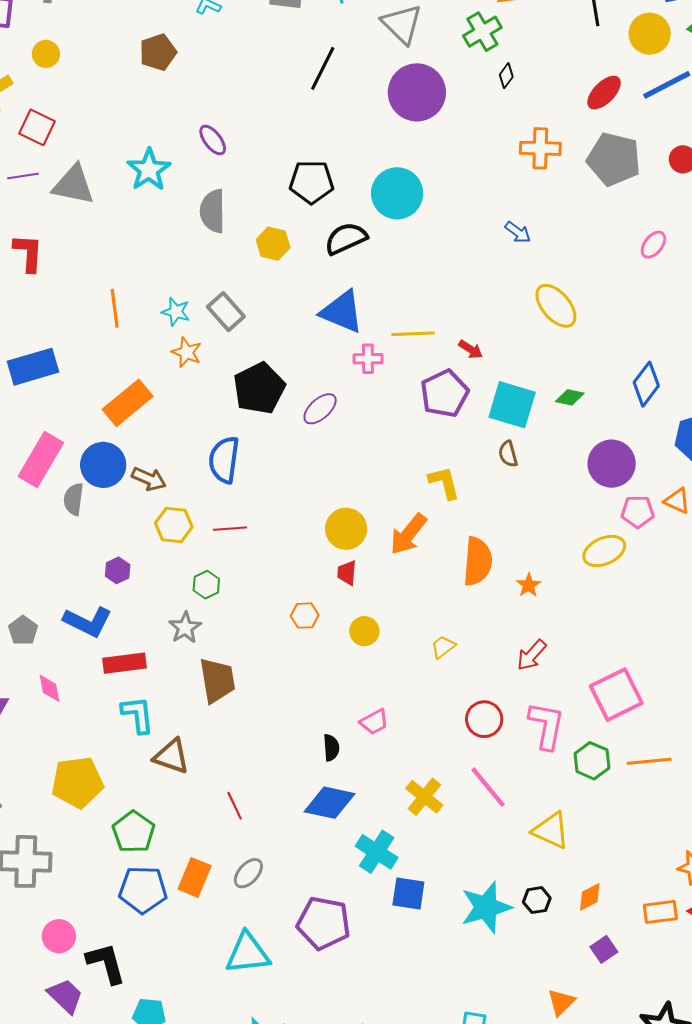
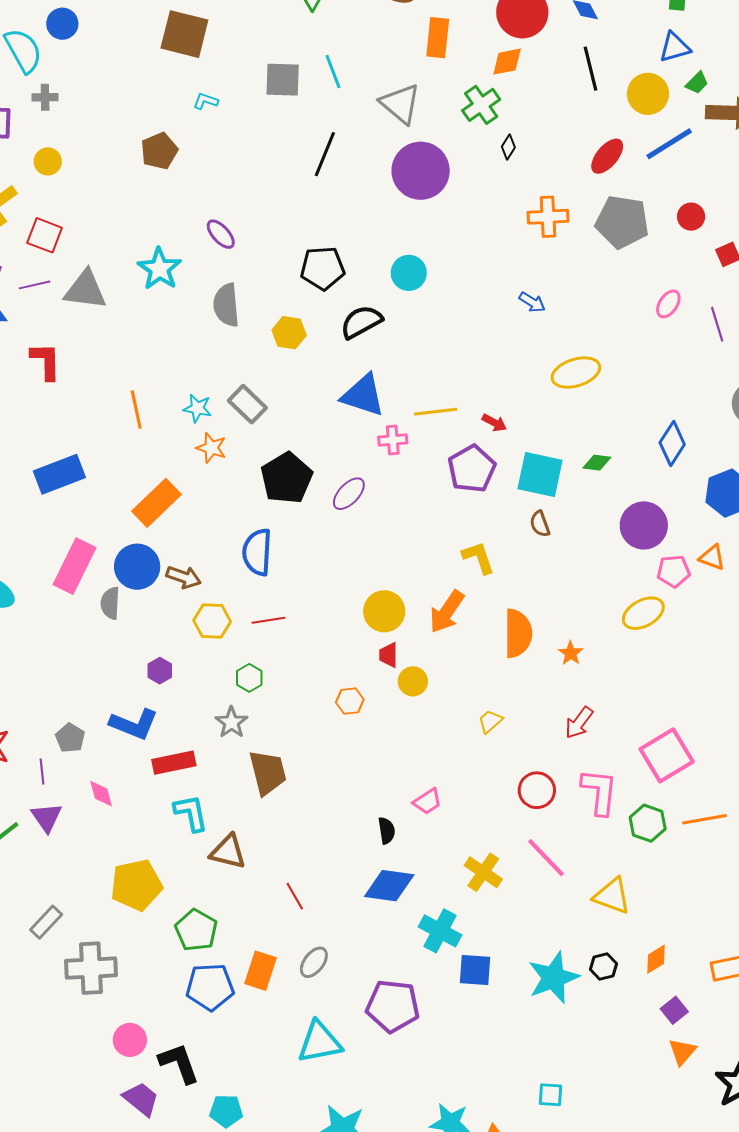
cyan circle: (397, 193) -> (409, 273), size x0.7
yellow ellipse: (556, 306) -> (576, 373), turned -63
yellow circle: (364, 631) -> (413, 681), moved
orange triangle: (561, 1002) -> (682, 1052), moved

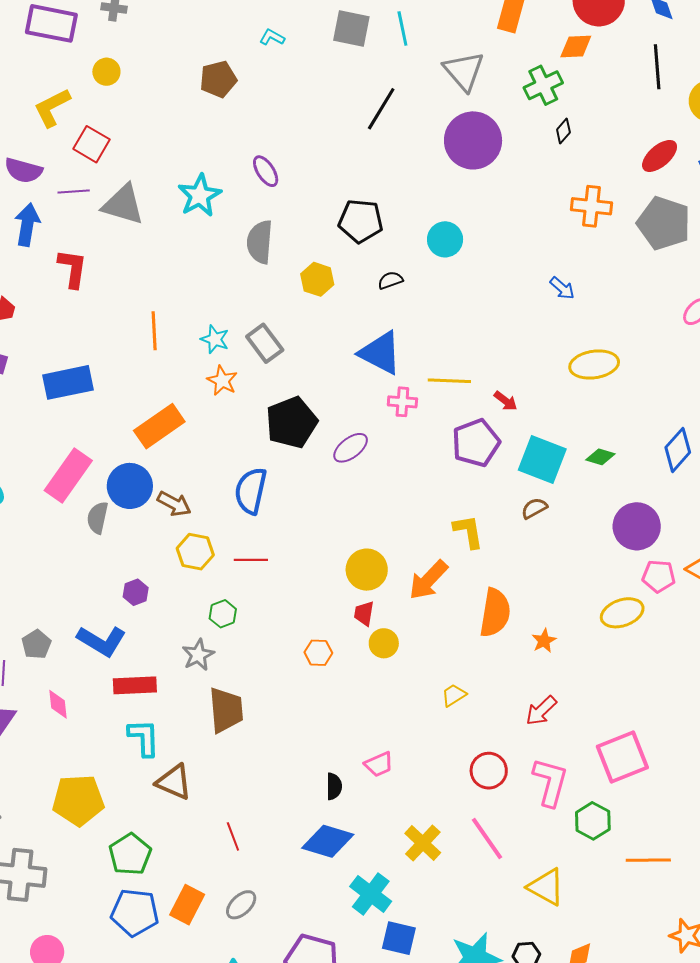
black semicircle: (361, 322) -> (390, 280), size x0.6
brown semicircle: (540, 524) -> (534, 508), turned 72
orange line: (705, 819) -> (648, 860), moved

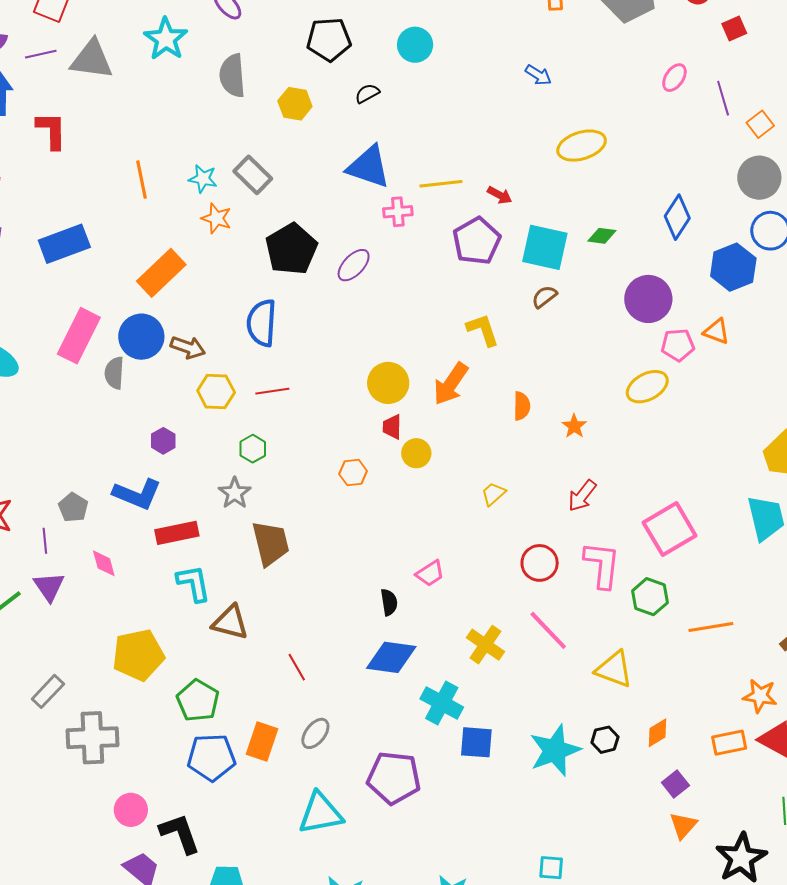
orange semicircle: (495, 613) -> (522, 406), size x0.6

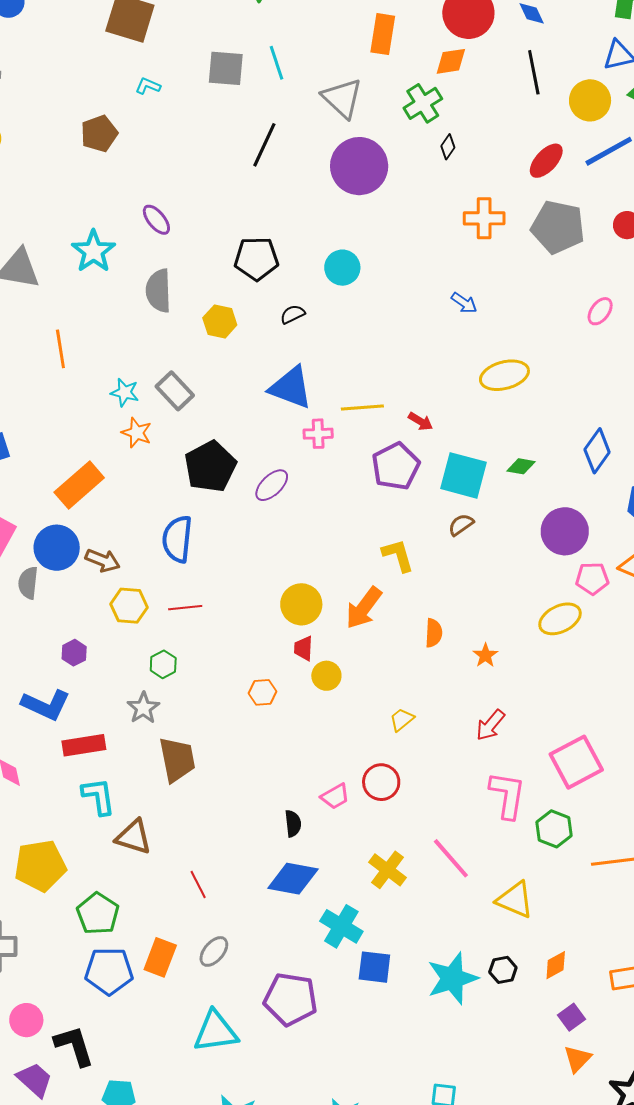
orange line: (142, 180) -> (60, 349), moved
red circle: (540, 563) -> (381, 782), moved

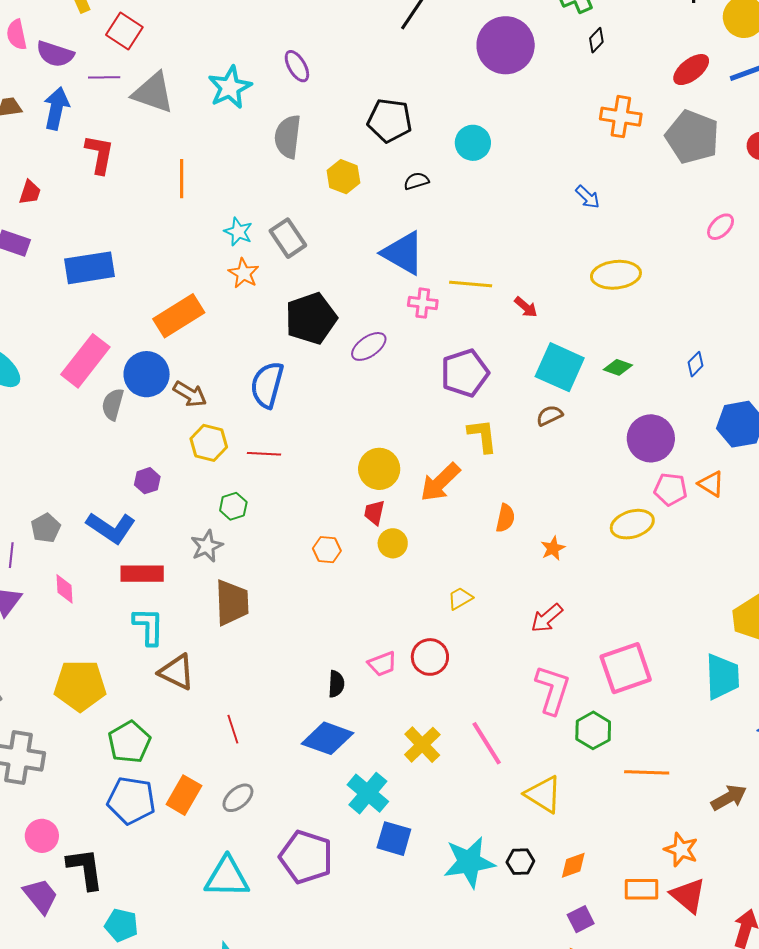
blue diamond: (597, 451) -> (695, 364), size x0.6
purple pentagon: (396, 466) -> (465, 373), moved

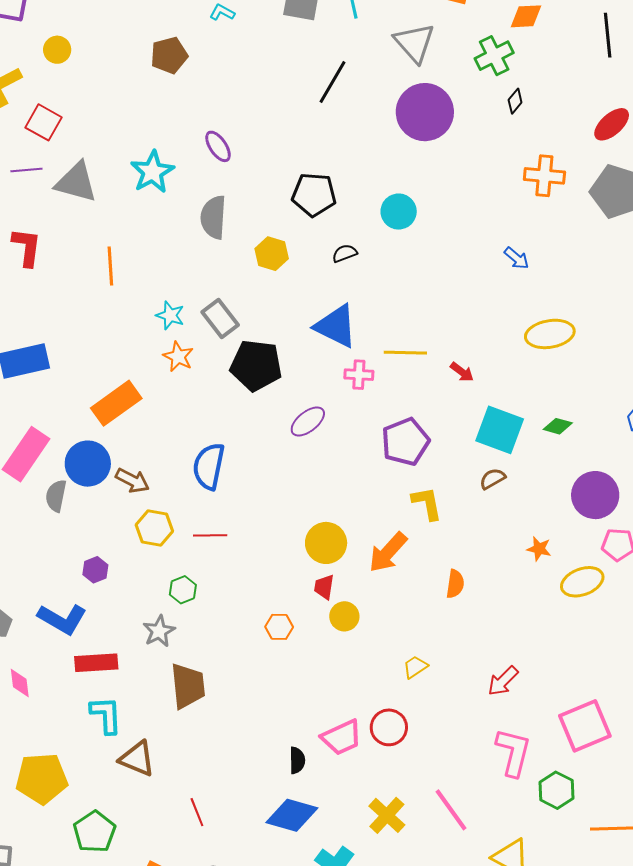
black pentagon: (311, 318) -> (256, 365), moved, turned 30
orange star: (553, 548) -> (539, 549), moved, turned -30
pink trapezoid: (382, 664) -> (342, 737), size x1.4

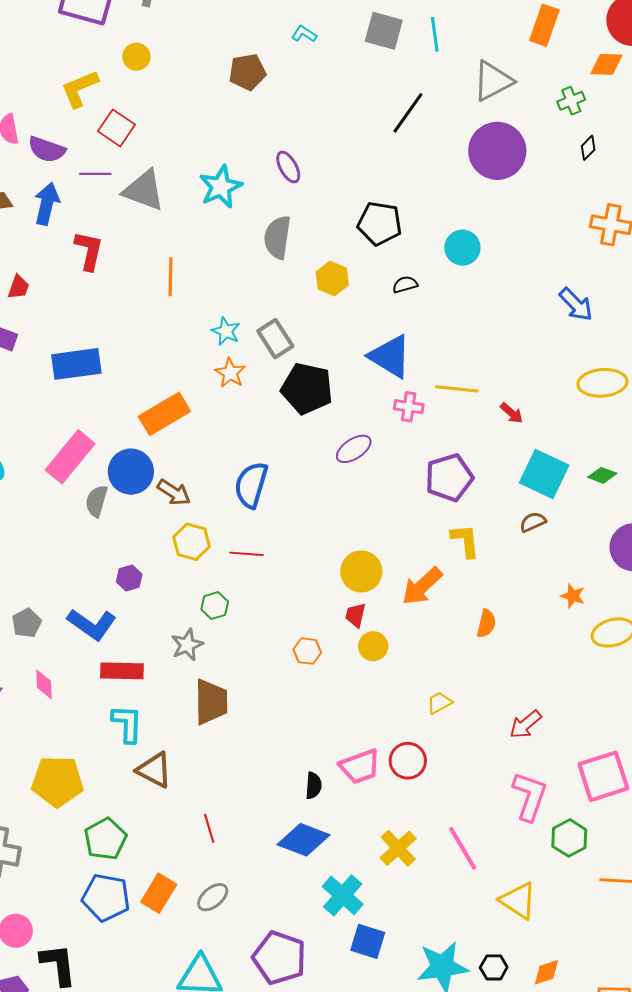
gray triangle: (414, 43) -> (493, 81), turned 39
green cross: (494, 56) -> (571, 101), size x0.7
blue arrow: (517, 258) -> (576, 304), size x1.4

